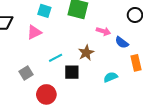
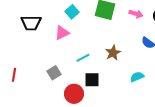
cyan square: (44, 11) -> (72, 12), turned 32
pink arrow: (103, 31) -> (136, 14), moved
black square: (72, 72) -> (92, 80), moved

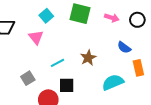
pink triangle: (62, 33) -> (36, 37), turned -42
cyan semicircle: (137, 77) -> (113, 82), size x1.5

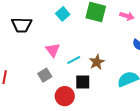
pink triangle: (36, 37) -> (53, 50), moved
brown star: (88, 58) -> (97, 62), moved

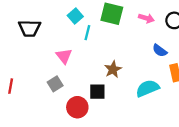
cyan line: (74, 60) -> (87, 33), moved, turned -48

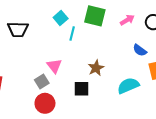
pink arrow: (146, 18) -> (127, 20), turned -48
pink triangle: (64, 56) -> (54, 66), moved
red circle: (77, 107) -> (45, 103), moved

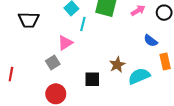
pink triangle: (54, 66) -> (65, 43), moved, turned 35
brown star: (96, 68) -> (117, 65), moved
gray square: (42, 81) -> (53, 63), moved

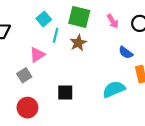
pink arrow: (138, 10) -> (113, 21), turned 88
brown star: (117, 65) -> (78, 43), moved

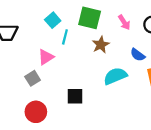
brown star: (78, 43) -> (101, 45), moved
cyan semicircle: (114, 89) -> (115, 76), moved

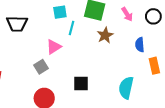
cyan square: (53, 20) -> (60, 12), turned 32
blue semicircle: (138, 55) -> (140, 45), turned 48
cyan semicircle: (115, 76) -> (126, 88), moved, turned -55

